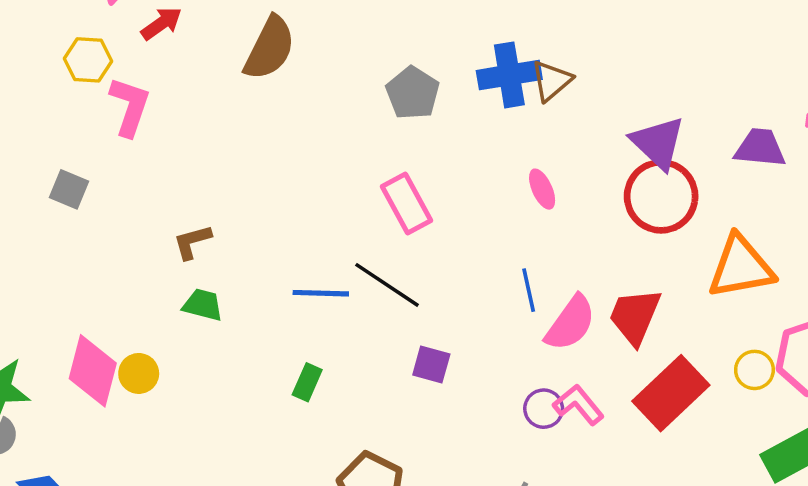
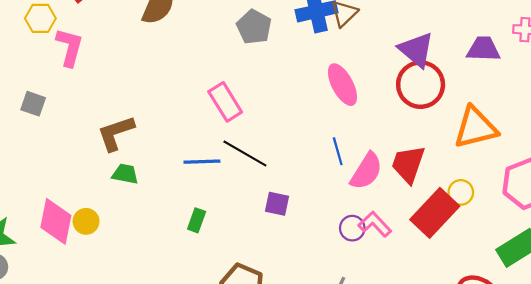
pink ellipse: (542, 189) -> (342, 85), size x1.6
pink rectangle: (406, 204) -> (225, 102), moved
brown L-shape: (192, 242) -> (116, 133), size x1.5
yellow circle: (754, 370) -> (461, 192), moved

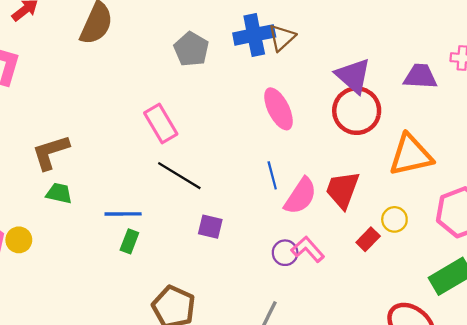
blue line: (202, 162) -> (123, 214), moved
red rectangle: (435, 213) -> (368, 239), size x0.5

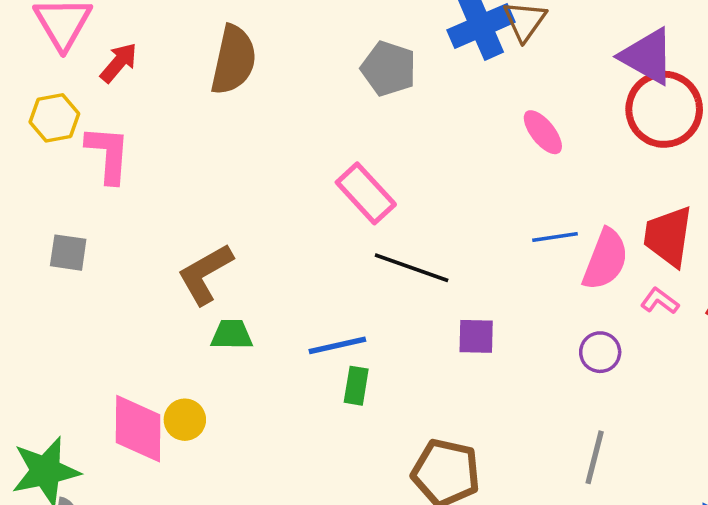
pink ellipse: (279, 109) -> (543, 132), size x0.7
blue line: (272, 175) -> (555, 237), turned -72
pink L-shape: (308, 249) -> (660, 301), moved, size x0.7

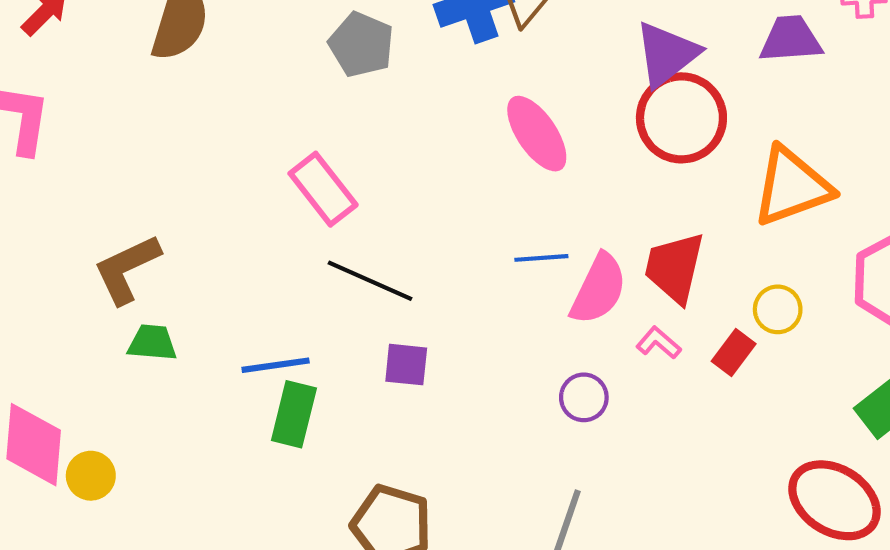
purple triangle: (647, 56) -> (667, 54), turned 48
pink ellipse: (543, 132) -> (537, 134), size x1.4
purple square: (476, 336) -> (406, 365), moved
green rectangle: (356, 386) -> (294, 414), size x1.4
yellow circle: (185, 420) -> (91, 476), moved

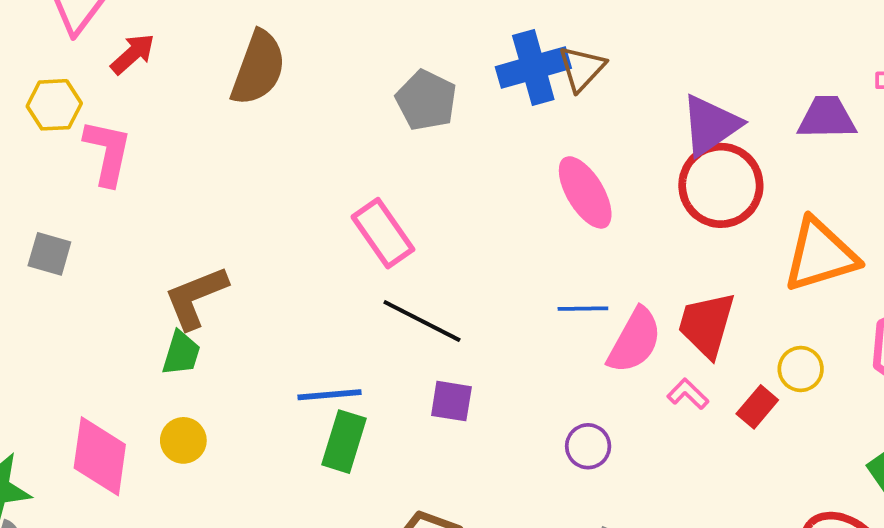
green trapezoid: (152, 343) -> (181, 353), moved, turned 99
purple circle: (584, 397) -> (588, 446), moved
yellow circle: (91, 476) -> (183, 440), moved

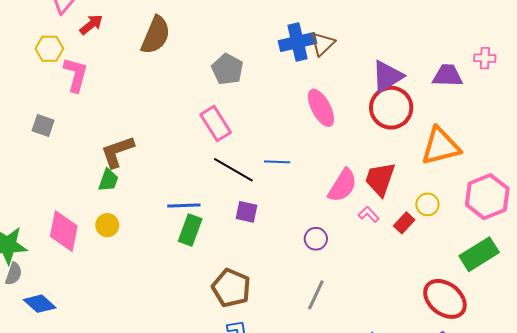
gray pentagon: (426, 100) -> (227, 69), moved
blue line: (583, 309) -> (277, 162), moved

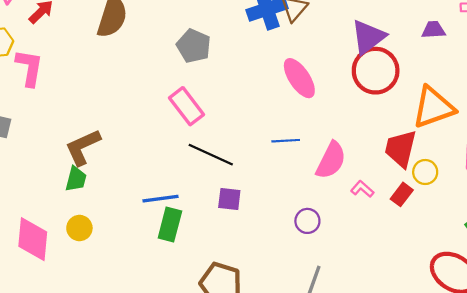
purple trapezoid: (448, 76) -> (433, 30), size x0.7
blue line: (277, 162) -> (286, 141), moved
red trapezoid: (380, 179) -> (401, 149), moved

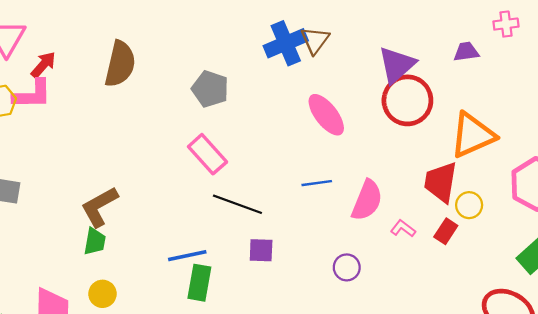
pink L-shape: (29, 68) -> (32, 94), moved, turned 84

